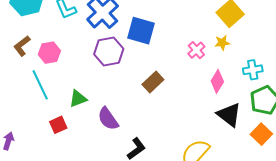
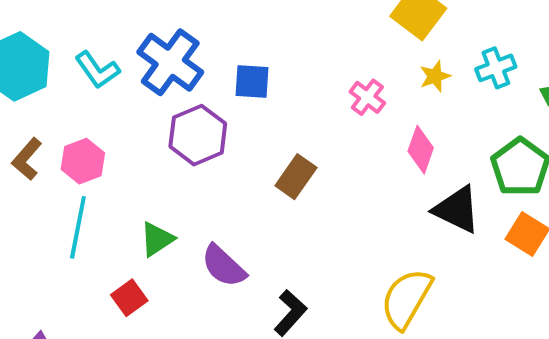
blue square: (141, 31) -> (252, 82), size x0.7
yellow star: (222, 43) -> (435, 76), moved
cyan cross: (253, 70) -> (496, 68), moved
cyan line: (40, 85) -> (78, 227), turned 48

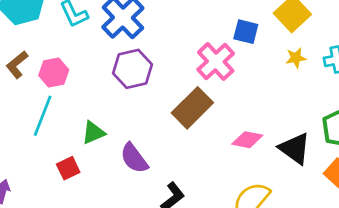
blue square: (252, 82) -> (246, 32), moved
pink cross: (367, 97) -> (216, 62), moved, size x1.6
pink diamond: (421, 150) -> (247, 140), moved, turned 72
brown rectangle: (296, 177) -> (192, 108), size x1.4

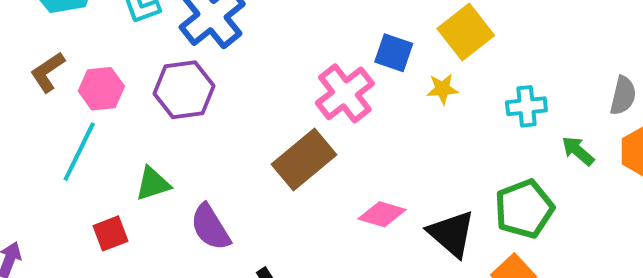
yellow star: (296, 58) -> (442, 89), moved
purple hexagon: (133, 69) -> (184, 90), moved

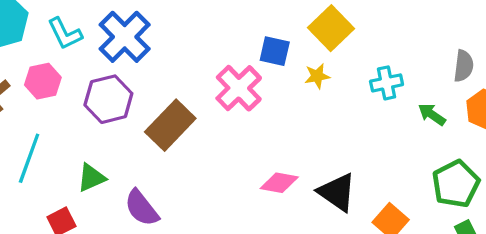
pink hexagon: (101, 89) -> (43, 81), moved
brown rectangle: (304, 159) -> (170, 125), moved
green pentagon: (524, 209) -> (456, 184), moved

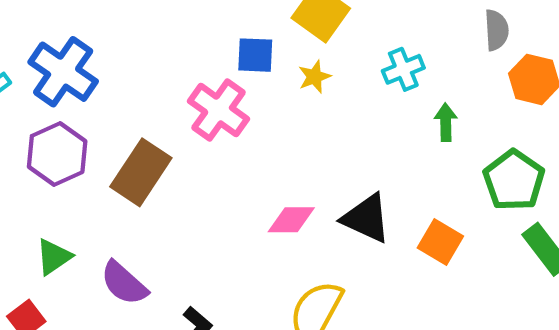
green arrow: (432, 114) -> (446, 122), moved, turned 64

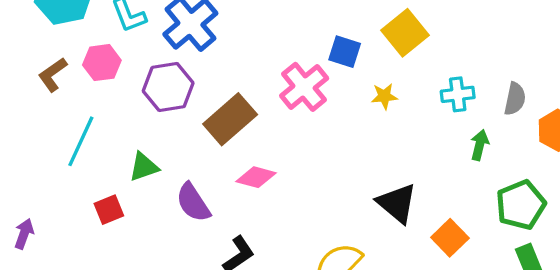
gray semicircle: (496, 30) -> (515, 99), moved
yellow star: (314, 77) -> (384, 96), moved
pink diamond: (291, 220) -> (256, 177), moved

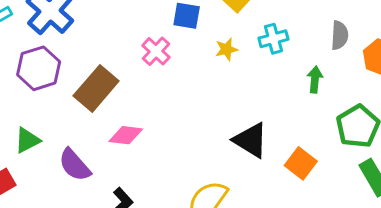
pink cross: (304, 87) -> (156, 51), size x0.7
cyan cross: (458, 94) -> (273, 39), moved

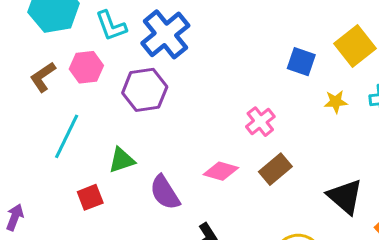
pink cross: (156, 51) -> (260, 122), moved
brown rectangle: (96, 88) -> (275, 169), moved, size x0.7

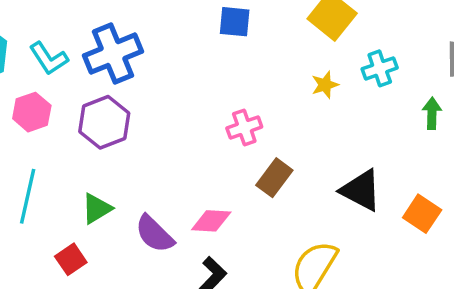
blue cross: (165, 34) -> (113, 54), turned 30
blue square: (301, 62) -> (235, 22), moved
pink cross: (260, 122) -> (244, 128), turned 32
pink diamond: (221, 171) -> (211, 221), moved

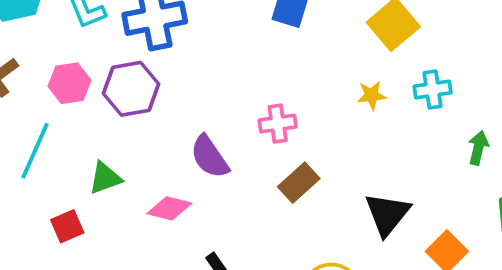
pink hexagon: (32, 112) -> (69, 83), moved
black triangle: (361, 190) -> (387, 214), turned 30
pink diamond: (211, 221) -> (169, 208), moved
purple semicircle: (154, 234) -> (210, 157), moved

